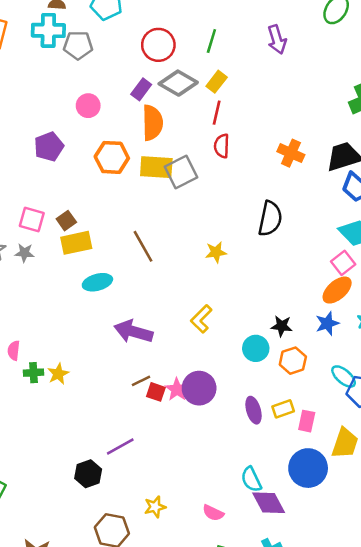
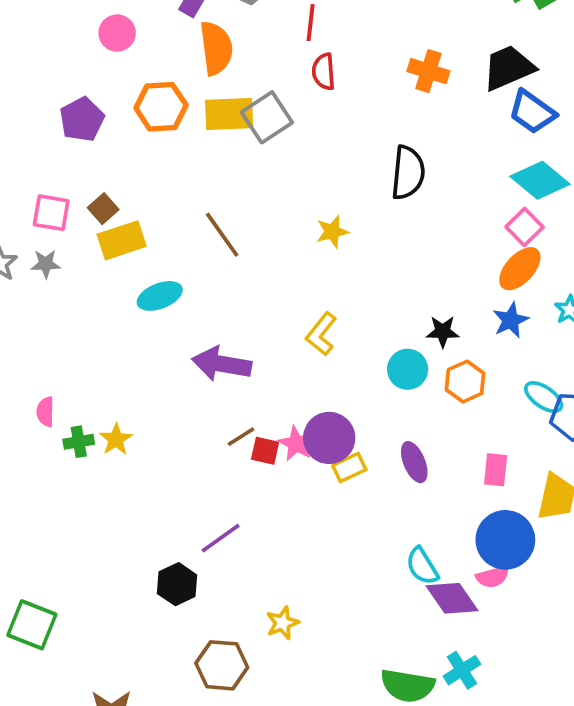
purple pentagon: (49, 147) -> (82, 119), moved
yellow rectangle: (283, 409) -> (349, 468), moved
pink semicircle: (213, 513) -> (493, 577), moved, turned -35

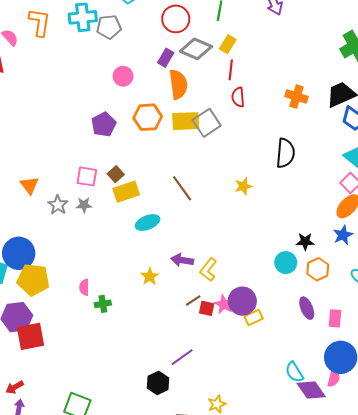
yellow L-shape: (321, 334) -> (208, 270), moved
purple arrow: (222, 364) -> (182, 260), size x0.7
yellow star: (116, 439) -> (150, 276), moved
purple ellipse: (414, 462) -> (307, 308), moved
pink semicircle: (493, 577) -> (334, 378), turned -60

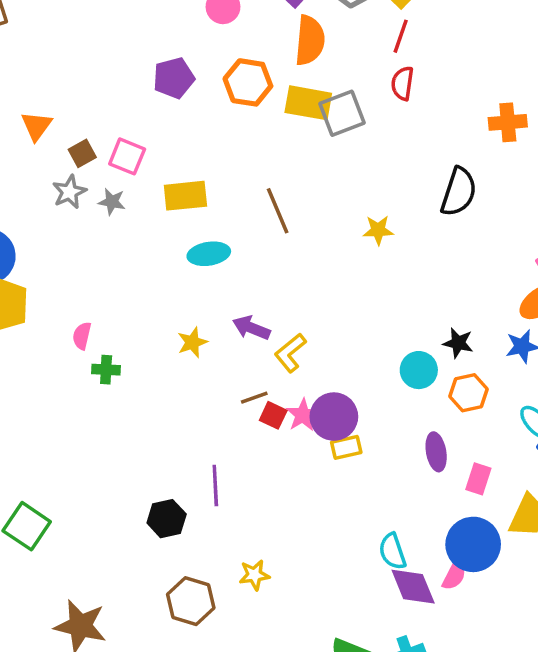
orange cross: (296, 97) -> (508, 122), moved, turned -35
brown square: (116, 174) -> (82, 153), moved
orange triangle: (29, 185) -> (37, 126), moved
purple line: (182, 357) -> (215, 486), turned -70

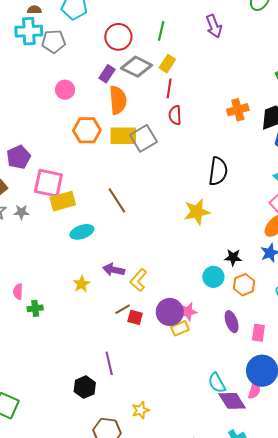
purple pentagon: (174, 78) -> (19, 157), moved
orange cross: (508, 122) -> (238, 110), moved
pink square: (127, 156) -> (48, 183), moved, size x1.4
yellow star: (378, 230) -> (197, 212), moved, size x1.5
pink star: (303, 415) -> (188, 312), moved, turned 30

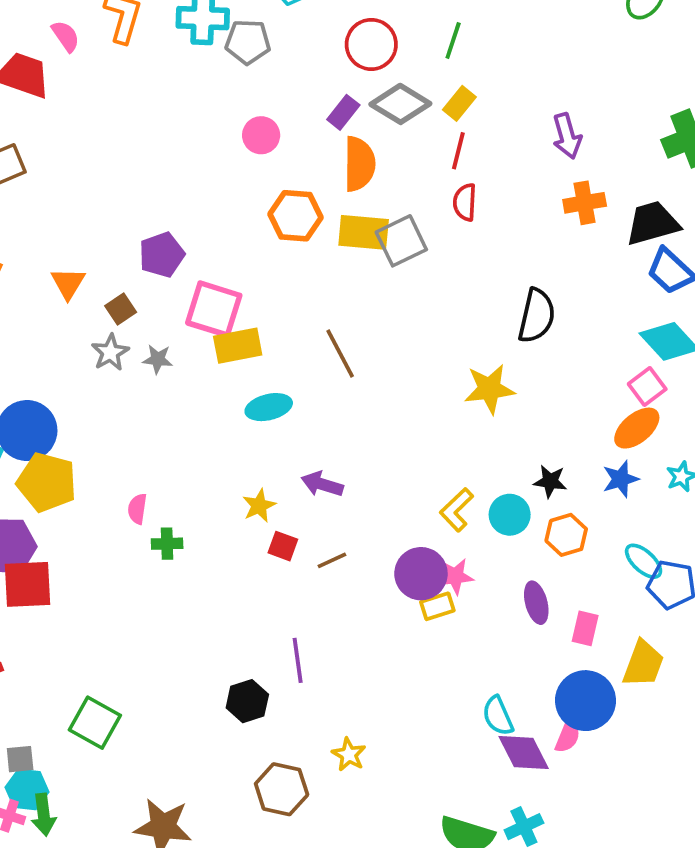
purple arrow: (214, 26) -> (567, 136), moved
yellow L-shape: (138, 280) -> (457, 510), moved
red square: (135, 317) -> (283, 546), moved
yellow star: (141, 410) -> (349, 755), turned -30

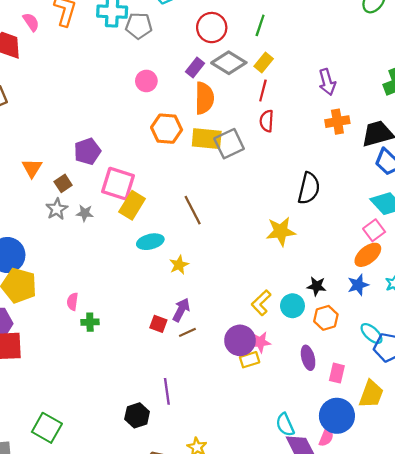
yellow rectangle: (238, 346) -> (132, 205), turned -48
purple arrow: (322, 484) -> (181, 310), moved, turned 100
yellow star: (259, 506) -> (179, 265), moved

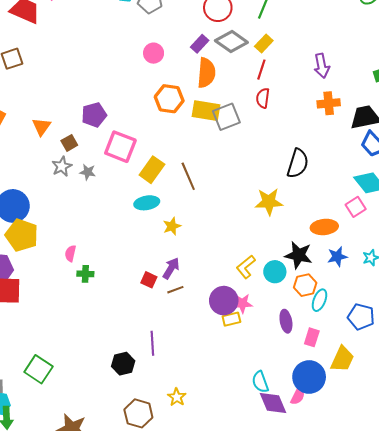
yellow rectangle: (132, 205) -> (152, 170), moved
orange ellipse: (368, 255) -> (324, 227), moved, turned 30
black star: (317, 286) -> (299, 255), size x1.5
cyan ellipse: (372, 334) -> (319, 300), moved, turned 65

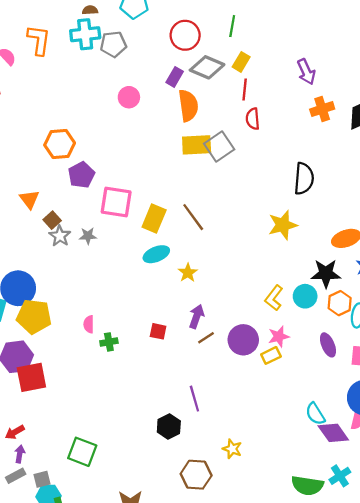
orange hexagon: (169, 99) -> (60, 144), moved
brown square: (69, 143) -> (52, 220), moved
red square: (149, 280) -> (158, 331), moved
purple circle: (224, 301) -> (243, 340), moved

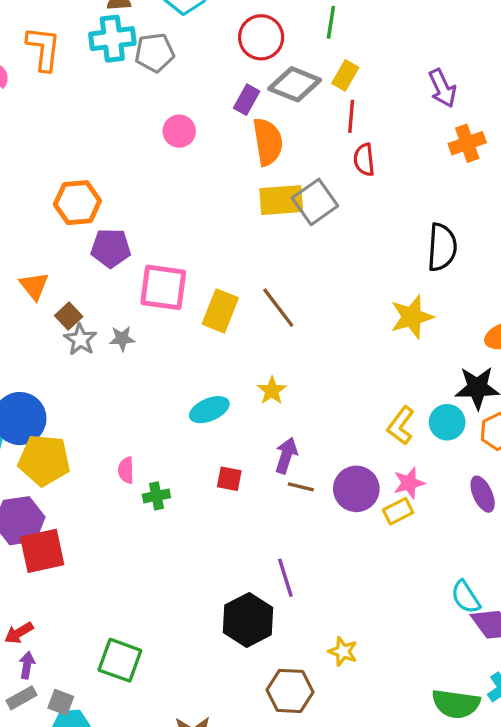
purple pentagon: (81, 175) -> (111, 248), turned 30
cyan ellipse: (156, 254) -> (209, 410), moved
brown line: (206, 338) -> (301, 487), turned 48
black hexagon: (169, 426) -> (248, 620), size x1.4
gray square: (42, 479) -> (61, 702), turned 36

